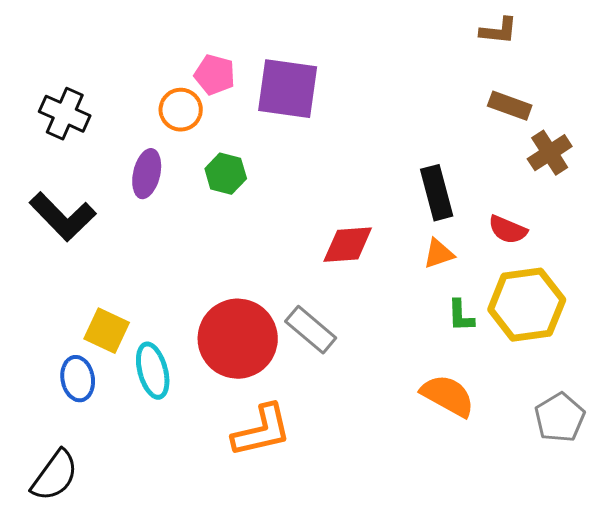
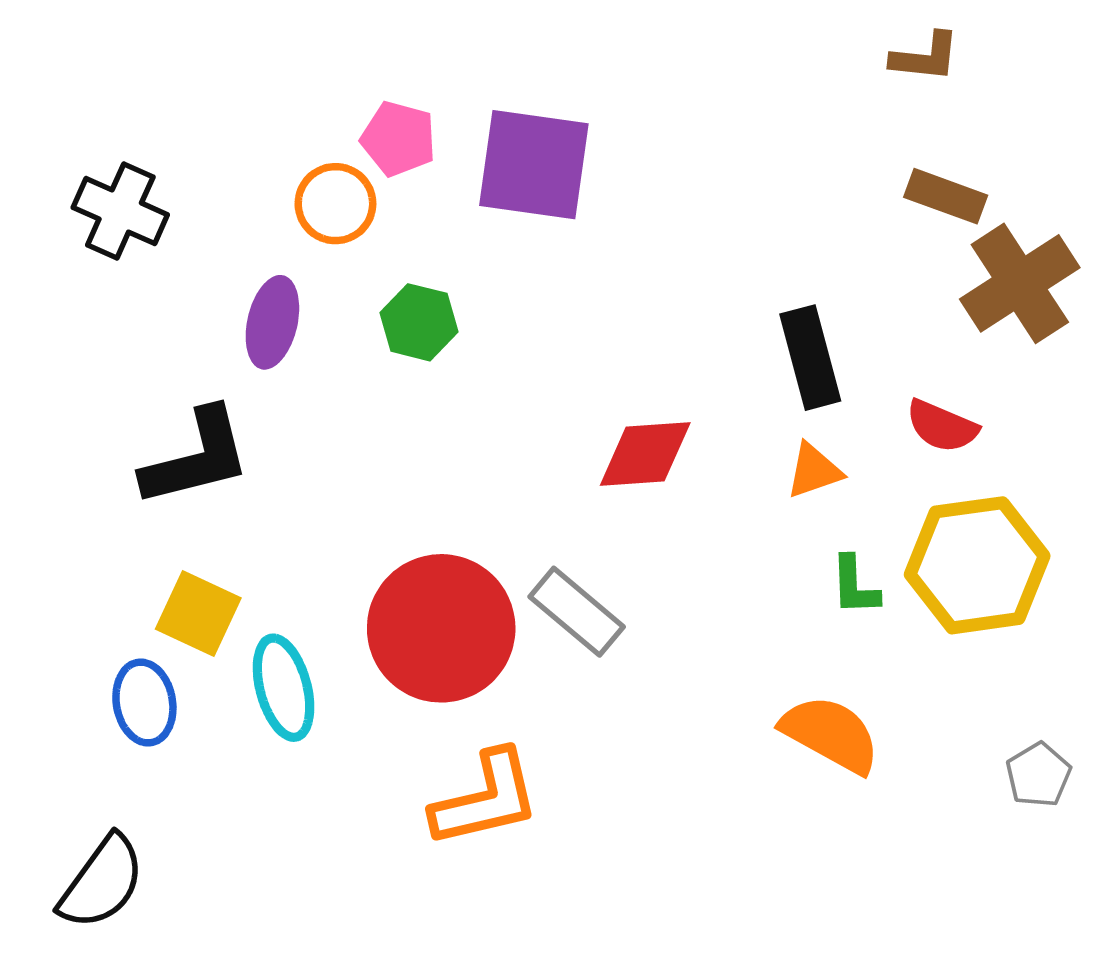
brown cross: (550, 153) -> (1020, 283), size x1.4
black L-shape: (63, 217) -> (196, 458), moved, turned -60
gray pentagon: (560, 418) -> (1038, 775), size x0.7

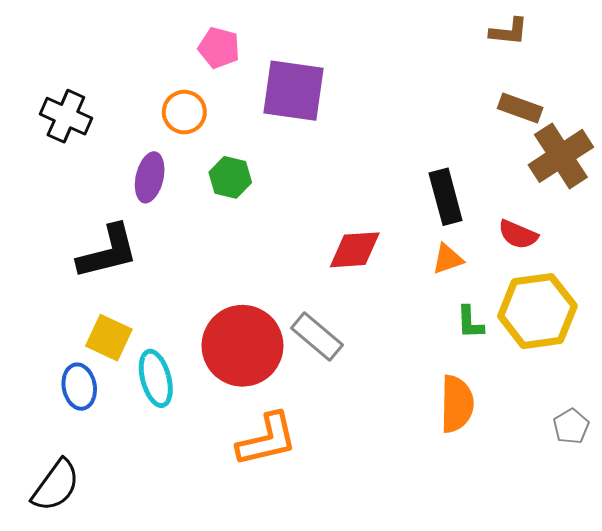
pink pentagon: (399, 139) -> (219, 48), moved
orange semicircle: (831, 734) -> (457, 404), turned 62

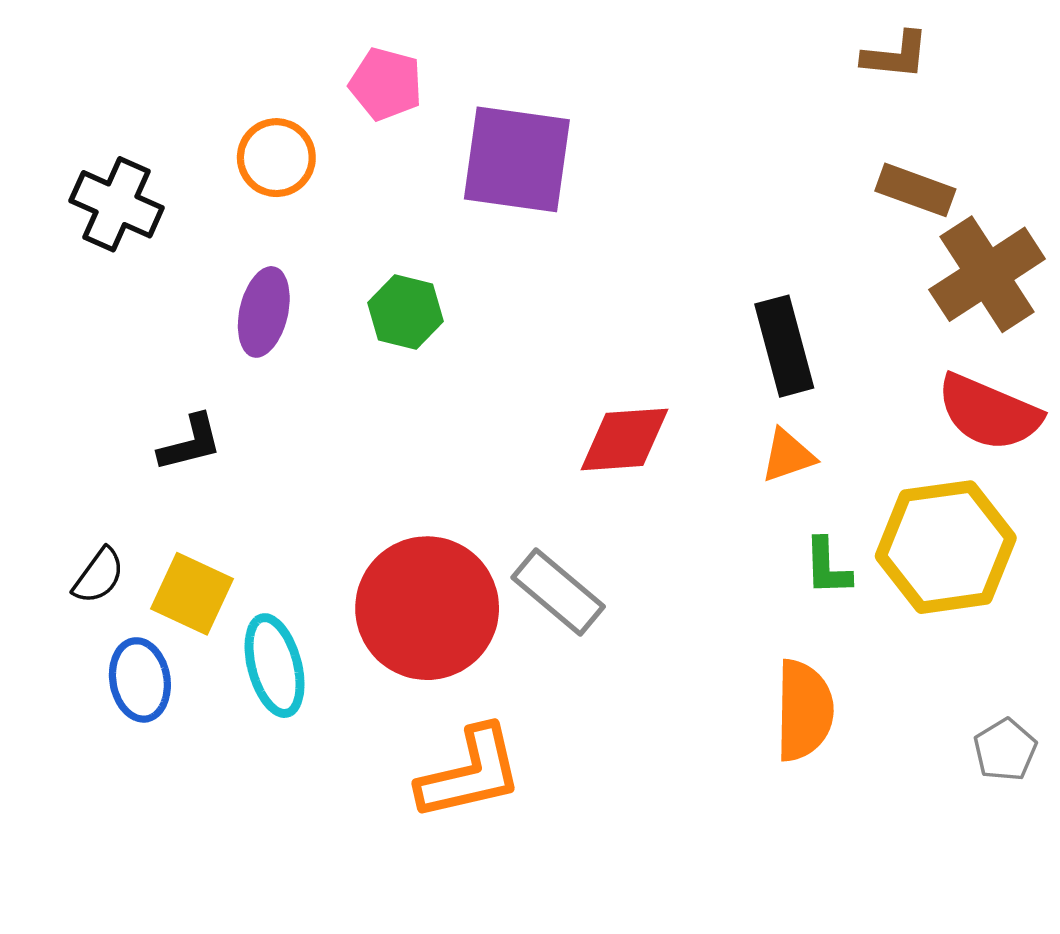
orange circle: (184, 112) -> (276, 158), moved
red semicircle: (518, 235) -> (989, 412), moved, size x1.5
black L-shape: (108, 252) -> (190, 443), size x0.6
black semicircle: (56, 486) -> (99, 576), moved, size x0.6

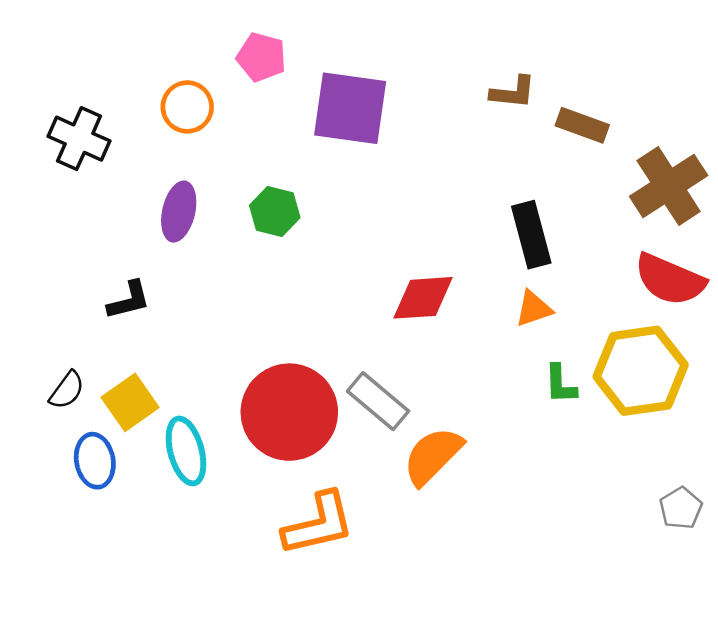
brown L-shape: (896, 55) -> (513, 92), moved
brown rectangle: (915, 190) -> (582, 125), moved
yellow square: (192, 594) -> (130, 402), turned 30
orange semicircle: (804, 710) -> (433, 456), moved, turned -136

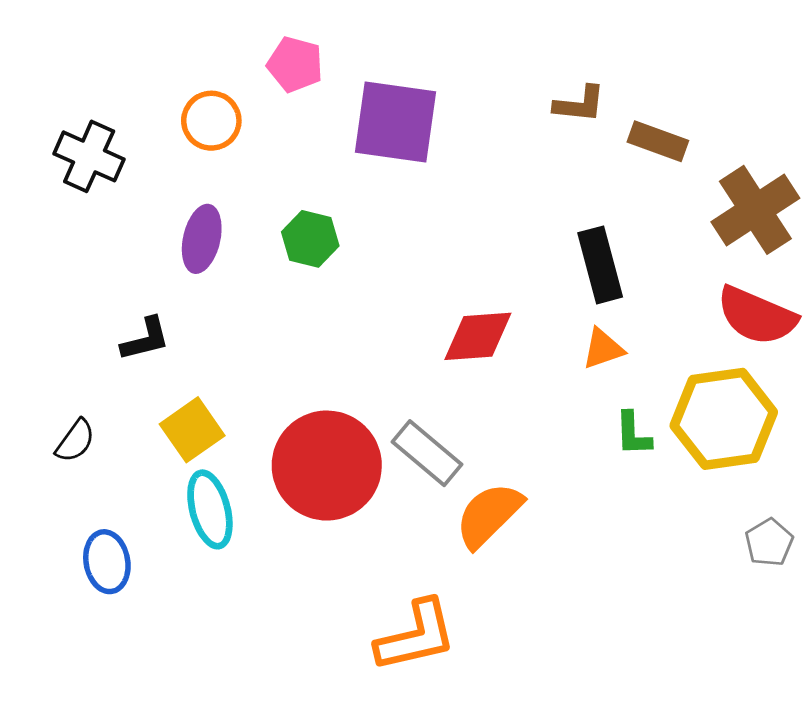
yellow square: (130, 402) -> (192, 430), moved
blue ellipse: (95, 461) -> (107, 562), moved
gray pentagon: (681, 508) -> (769, 542), moved
orange L-shape: (318, 524) -> (416, 636), moved

